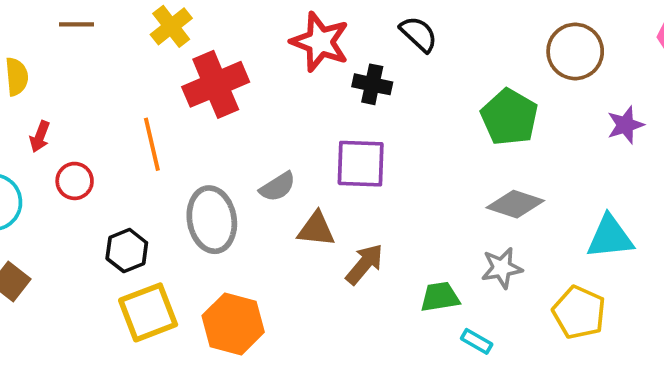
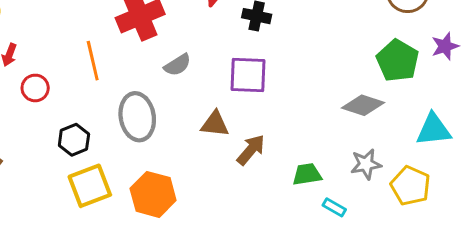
green pentagon: (509, 117) -> (398, 61), moved
gray semicircle: (278, 187) -> (178, 65), moved
gray star: (502, 268) -> (366, 164), moved

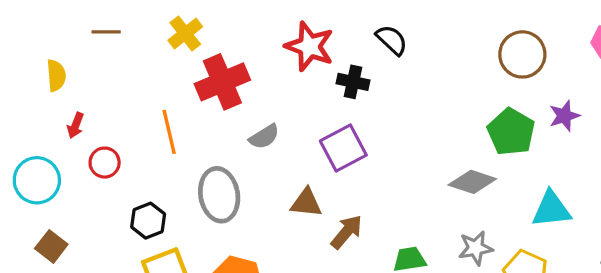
purple square: (248, 75) -> (343, 148), turned -30

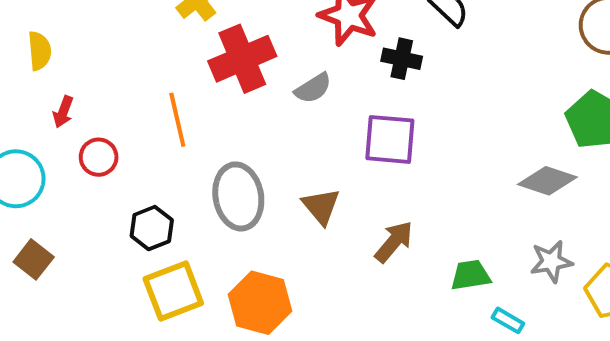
gray semicircle: (264, 137) -> (313, 88), moved
purple square: (343, 148) -> (390, 139), turned 33
brown triangle: (306, 203) -> (321, 206), moved, turned 44

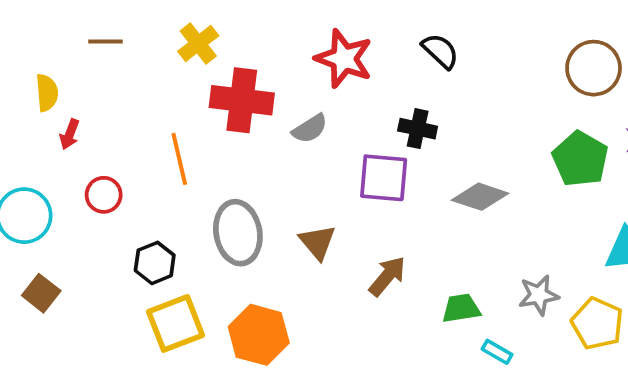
red cross: (242, 59) -> (242, 100), turned 30
black cross: (402, 59) -> (418, 129), moved
red arrow: (63, 112) -> (70, 134), moved
gray diamond: (547, 181) -> (480, 197), moved

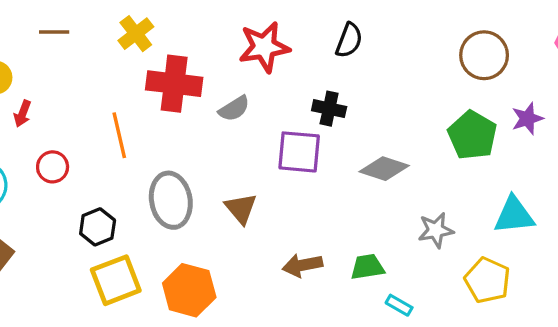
black semicircle: (440, 51) -> (349, 40), turned 68
red star: (344, 59) -> (264, 47), turned -30
brown arrow: (387, 276) -> (302, 265), moved, turned -141
gray star: (539, 295) -> (436, 230), moved

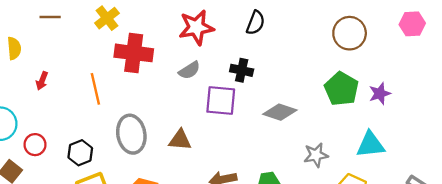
gray semicircle: (234, 109) -> (189, 70), moved
red arrow: (23, 114) -> (42, 81), moved
purple star: (527, 119) -> (380, 94), moved
red circle: (53, 167) -> (35, 145), moved
brown triangle: (241, 209) -> (180, 140), turned -45

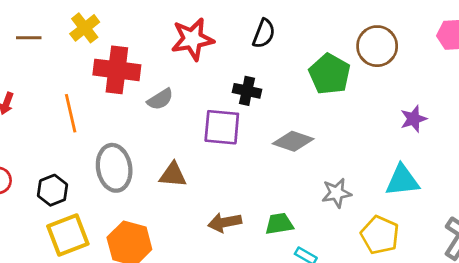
brown line: (50, 17) -> (29, 38), moved
gray semicircle: (189, 70) -> (160, 99), moved
green pentagon: (341, 89) -> (330, 74), moved

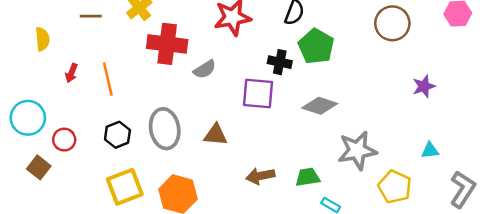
green pentagon: (330, 74) -> (316, 46), moved
orange line: (71, 113) -> (108, 79), moved
cyan triangle: (402, 180) -> (430, 150), moved, size x0.6
black hexagon: (53, 190) -> (117, 135), moved
gray star: (337, 193) -> (357, 150), size x1.5

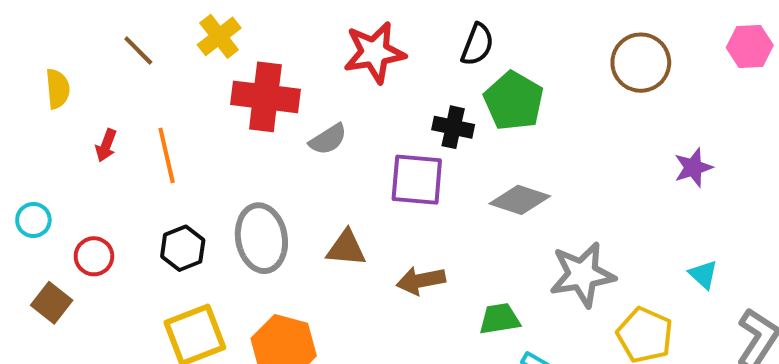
brown line: (91, 16) -> (138, 50), turned 45
cyan circle: (28, 118) -> (33, 220), size x0.6
cyan triangle: (430, 150) -> (703, 274), turned 48
brown arrow: (260, 176) -> (421, 281), moved

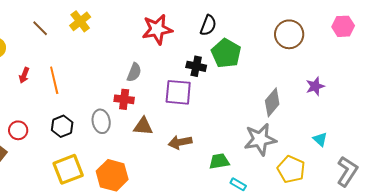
red cross: (265, 97) -> (124, 99), moved, size x0.6
gray semicircle: (328, 139) -> (134, 72), turned -36
gray diamond: (520, 200) -> (272, 102), moved, turned -68
gray ellipse: (261, 238) -> (101, 121), size x0.7

